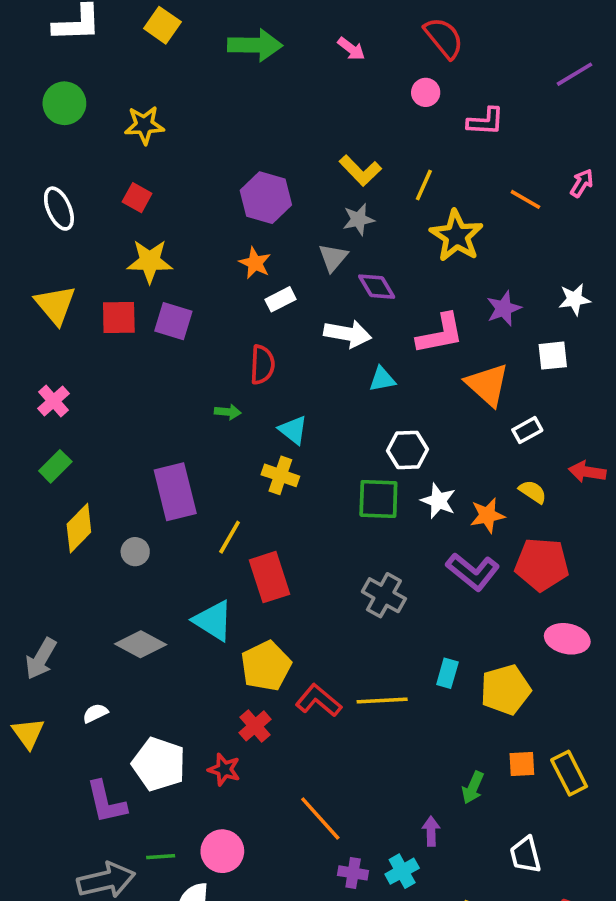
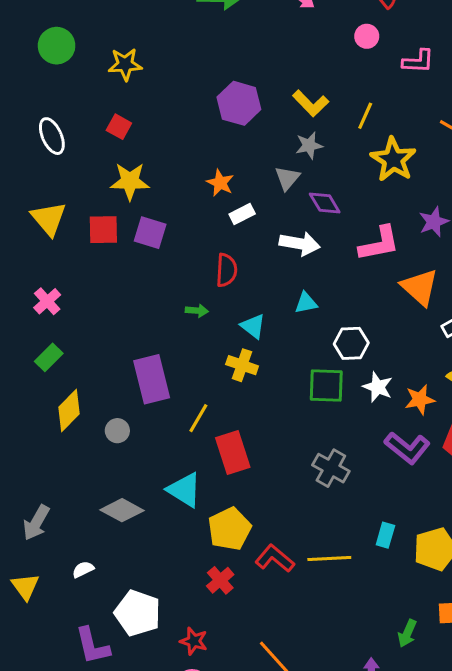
purple hexagon: (266, 198) -> (239, 103), moved
cyan triangle: (382, 379) -> (306, 303), moved
red star: (224, 769) -> (194, 641), moved

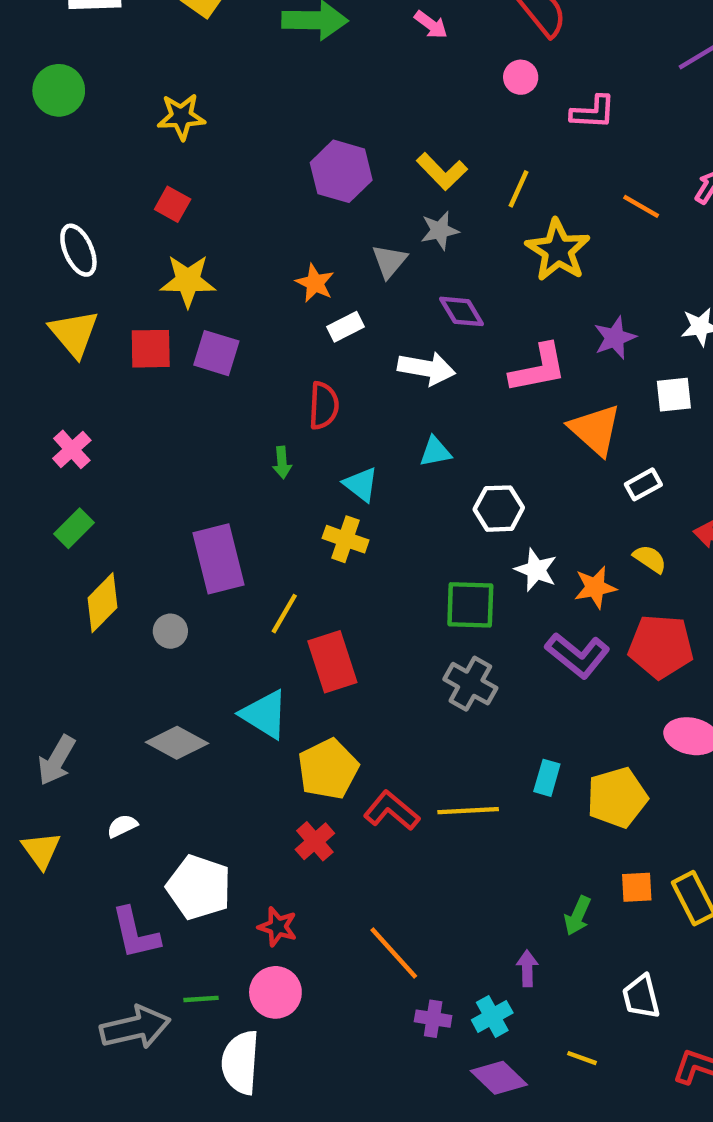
green circle: (57, 46) -> (59, 90), moved
white ellipse: (52, 136) -> (78, 250), moved
gray triangle: (287, 178) -> (389, 261), moved
green arrow: (197, 311) -> (282, 463), turned 80
green square: (326, 385) -> (470, 605), moved

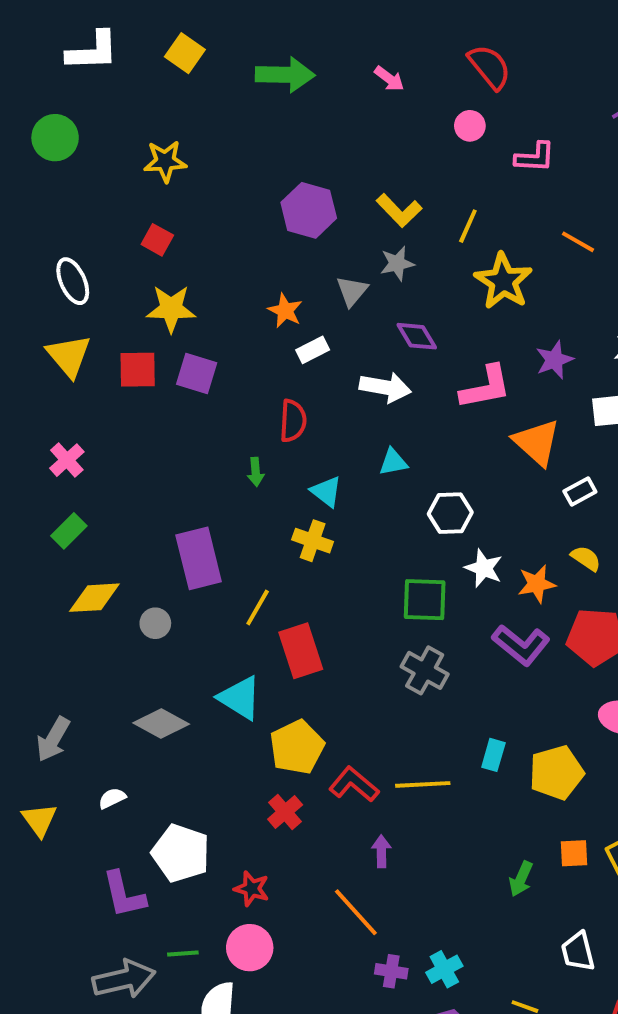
yellow diamond: (103, 603) -> (94, 598), turned 42
purple arrow: (527, 968) -> (381, 851), moved

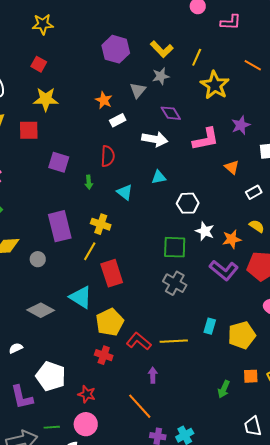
purple square: (197, 374) -> (59, 162), moved
orange triangle: (537, 442) -> (232, 167), size x0.6
yellow cross: (313, 541) -> (101, 224), moved
red cross: (285, 812) -> (104, 355), turned -30

